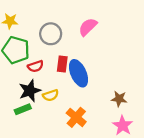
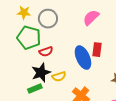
gray circle: (51, 34) -> (48, 19), moved
red rectangle: (62, 64) -> (97, 50), moved

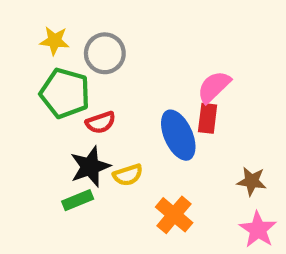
pink semicircle: (91, 18) -> (214, 87), moved

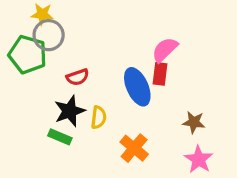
gray circle: (105, 53) -> (49, 35), moved
green pentagon: (65, 93) -> (28, 55), moved
yellow semicircle: (128, 175) -> (99, 117), turned -65
green rectangle: (78, 200) -> (60, 137), turned 45

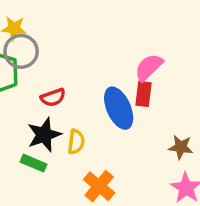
orange cross: (134, 148) -> (99, 186), moved

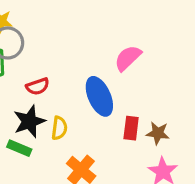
red rectangle: (143, 94) -> (131, 128), moved

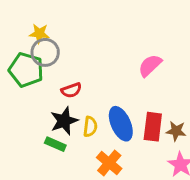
blue ellipse: (99, 96) -> (121, 124), moved
red rectangle: (131, 128) -> (153, 127), size x1.4

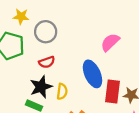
gray circle: (45, 52) -> (46, 32), moved
blue ellipse: (121, 124) -> (93, 74), moved

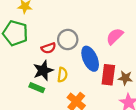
gray circle: (46, 32) -> (68, 40), moved
pink semicircle: (110, 42) -> (115, 36), moved

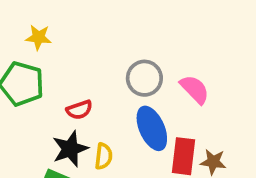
pink semicircle: (115, 36) -> (195, 89), turned 90
gray circle: (68, 40) -> (144, 78), moved

